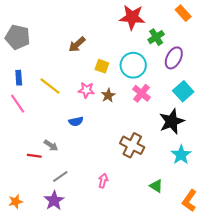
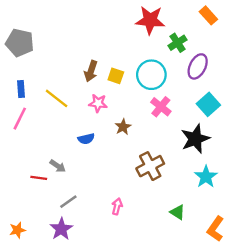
brown arrow: (77, 44) -> (91, 71), moved, turned -30
brown star: (108, 95) -> (123, 127), moved
pink line: (18, 104) -> (20, 119), turned 60
brown cross: (132, 145) -> (150, 166), turned 35

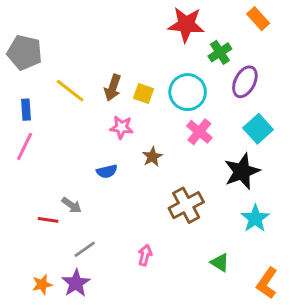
yellow line: (57, 98) -> (70, 91), moved
orange star: (17, 230) -> (42, 285), moved

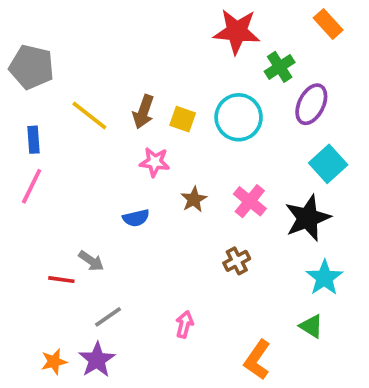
pink cross: (199, 132) -> (250, 201), moved
brown cross: (186, 205) -> (237, 261), size x0.6
green triangle: (220, 262) -> (311, 326), moved
orange L-shape: (267, 283) -> (257, 360), moved

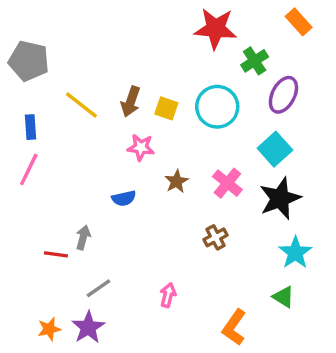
cyan square: (328, 164) -> (275, 149), moved
gray arrow: (91, 261) -> (83, 237), turned -110

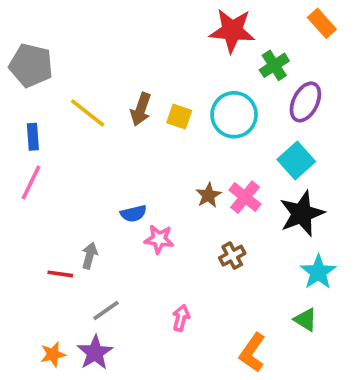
pink star: (141, 147) -> (159, 239), moved
brown star: (176, 181) -> (208, 195), moved

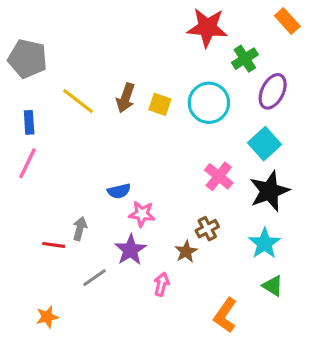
brown star: (208, 195) -> (186, 252), moved
cyan star: (318, 272) -> (264, 243), moved
purple star: (95, 353) -> (130, 250), moved

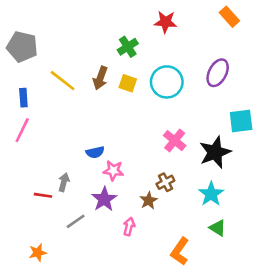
red star: (207, 28) -> (165, 22), size x0.7
green cross: (245, 59) -> (128, 47), moved
cyan square: (264, 144) -> (241, 121), moved, turned 35

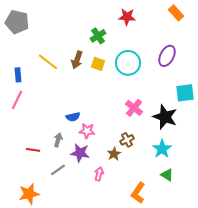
gray pentagon: (22, 47) -> (17, 22), moved
black star: (215, 152) -> (165, 117), turned -30
gray arrow: (64, 182) -> (58, 140), moved
purple star: (104, 199) -> (80, 153), turned -30
orange star: (38, 253) -> (29, 194), size x1.5

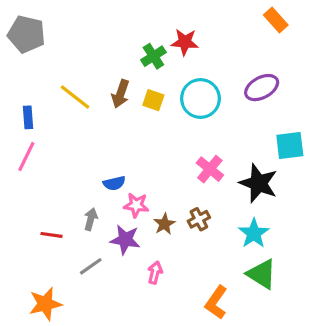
red star: (127, 17) -> (185, 42), moved
purple ellipse: (167, 56) -> (262, 88), turned 35
brown star: (114, 154) -> (164, 224), moved
green triangle: (167, 175) -> (262, 274), size x1.5

